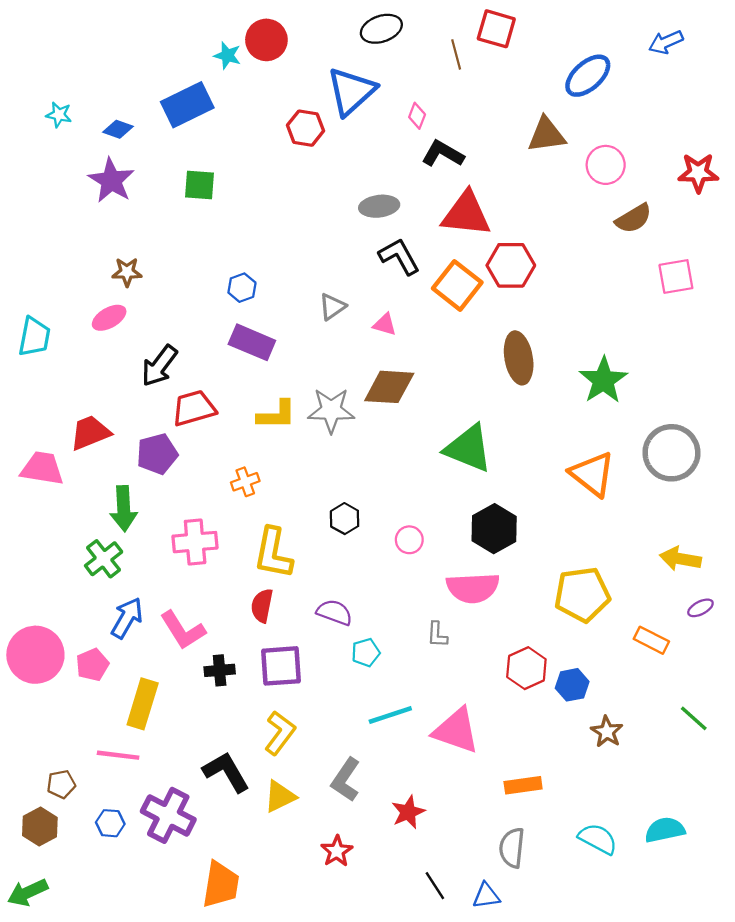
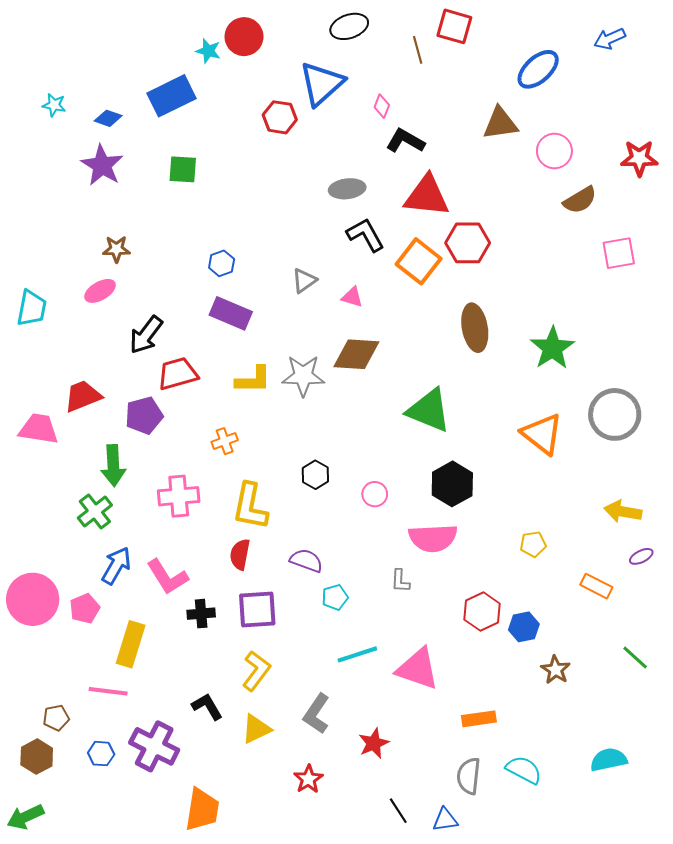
yellow pentagon: (582, 594) -> (533, 544), size x0.5
black L-shape: (226, 772) -> (207, 707), size x0.7
cyan semicircle: (598, 839) -> (524, 770), moved

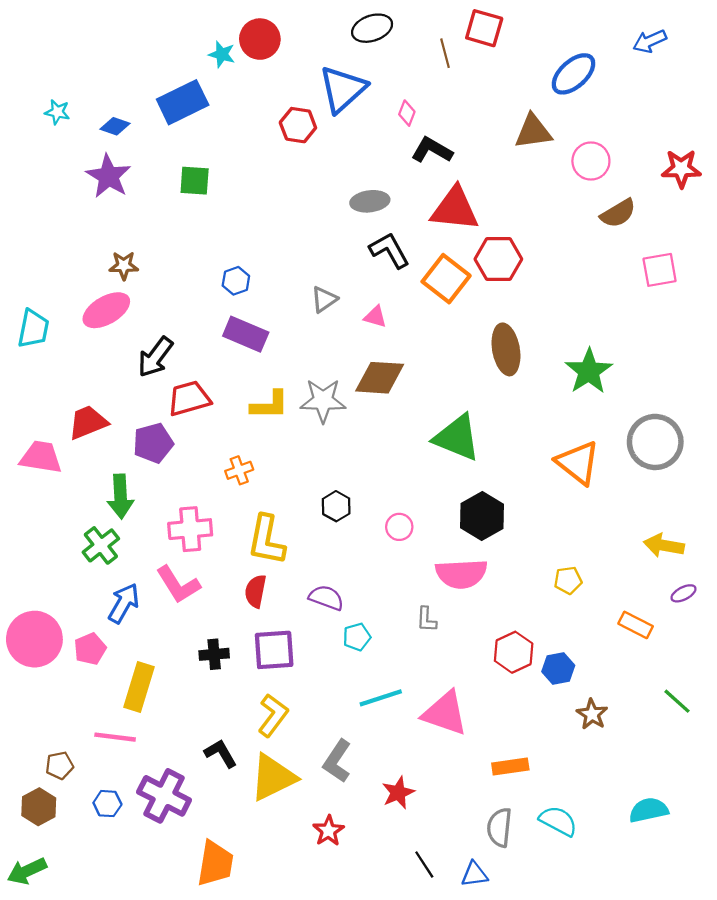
pink ellipse: (100, 291) -> (106, 310), size x1.4
pink L-shape: (167, 577) -> (178, 585), moved
yellow triangle: (256, 729) -> (273, 777), size x1.5

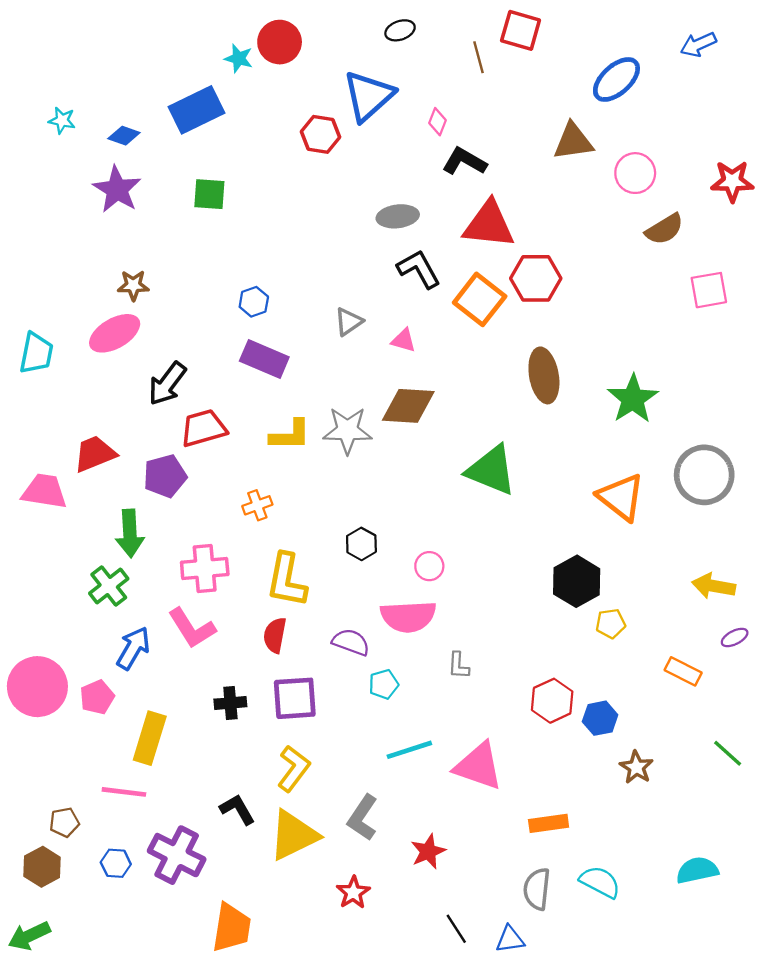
black ellipse: (372, 28) -> (400, 30), size x0.7
black hexagon: (482, 516) -> (577, 581), moved
pink semicircle: (461, 574) -> (408, 616), moved

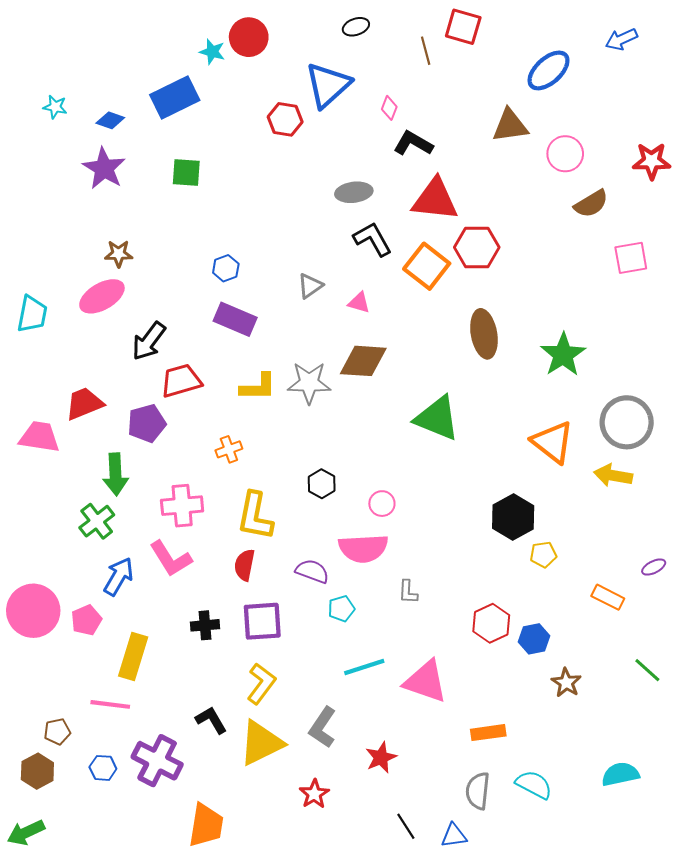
yellow arrow: (714, 586) -> (613, 475), moved

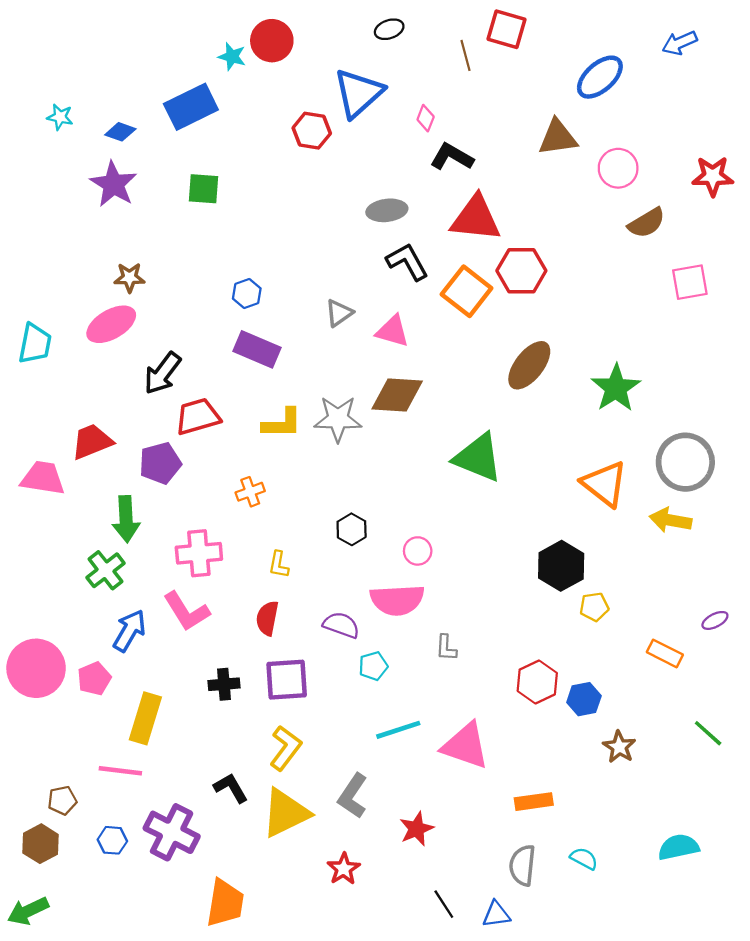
pink triangle: (359, 303) -> (393, 331), size x1.4
brown ellipse: (484, 334) -> (529, 365), turned 48
yellow L-shape: (255, 516) -> (279, 565), size x0.5
cyan semicircle: (534, 785) -> (584, 859), size x0.7

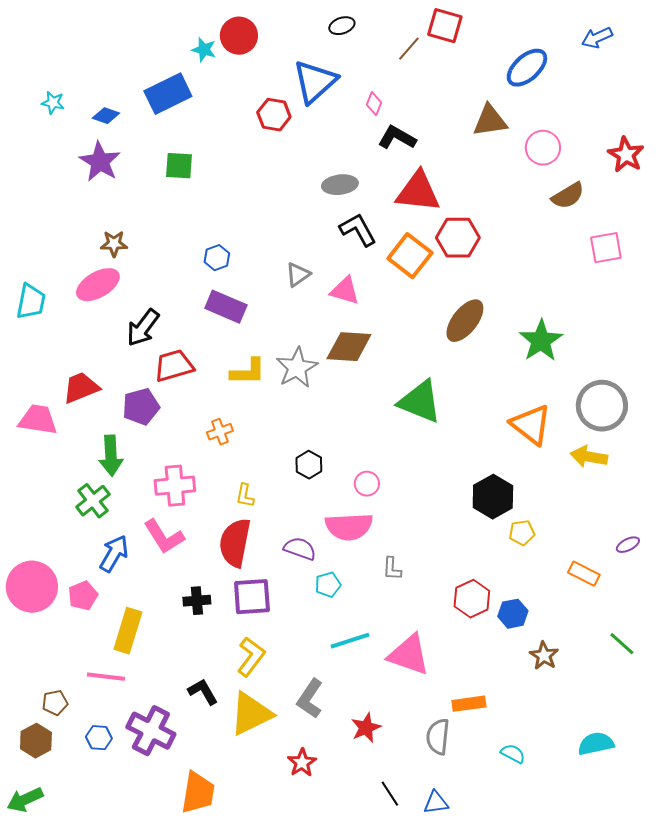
brown line: (465, 55) -> (409, 49), turned 56
red star: (713, 176) -> (626, 155), turned 30
gray star: (338, 419) -> (297, 368), turned -30
red semicircle: (267, 618) -> (235, 543), size x1.6
gray semicircle: (522, 865) -> (438, 737), moved

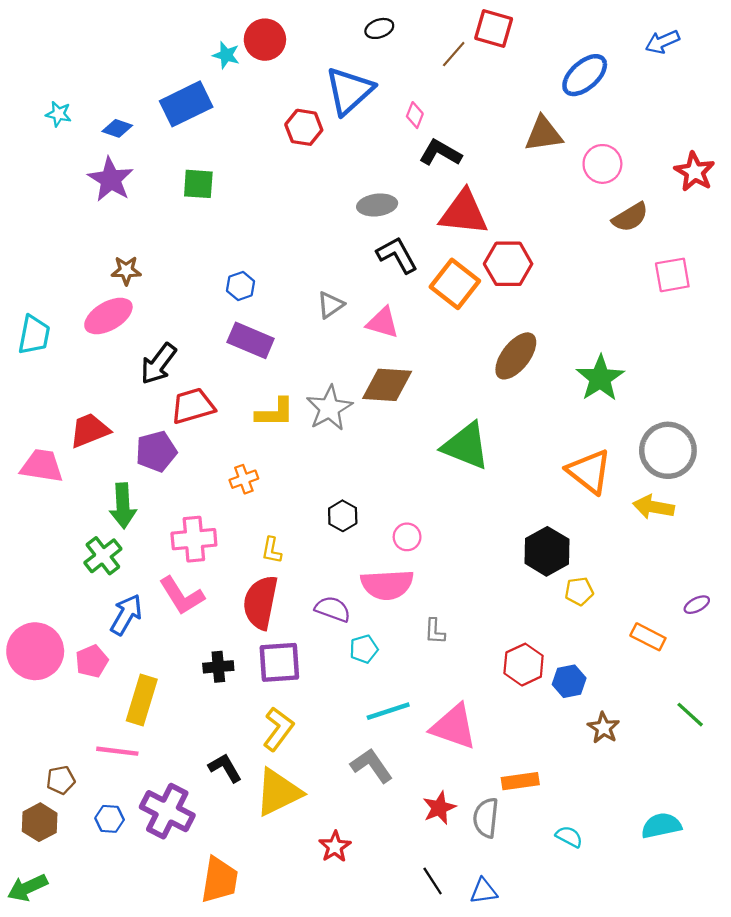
gray L-shape: (310, 699) -> (372, 766), moved, turned 111
red star: (366, 728) -> (439, 808), moved

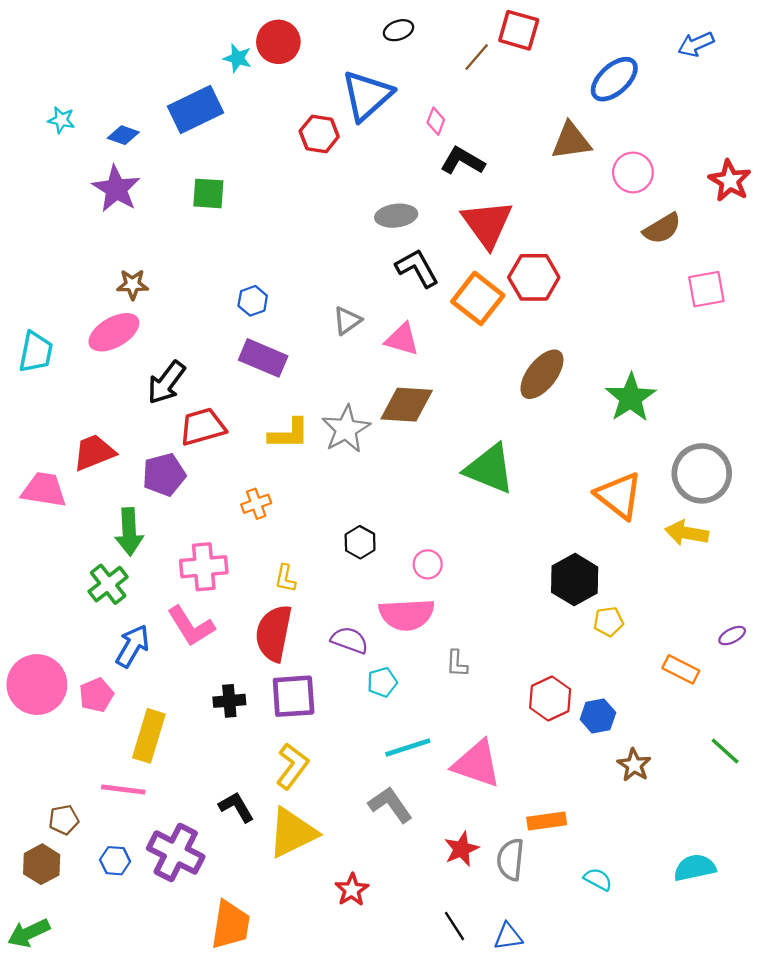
red triangle: (464, 213) -> (487, 224), turned 48

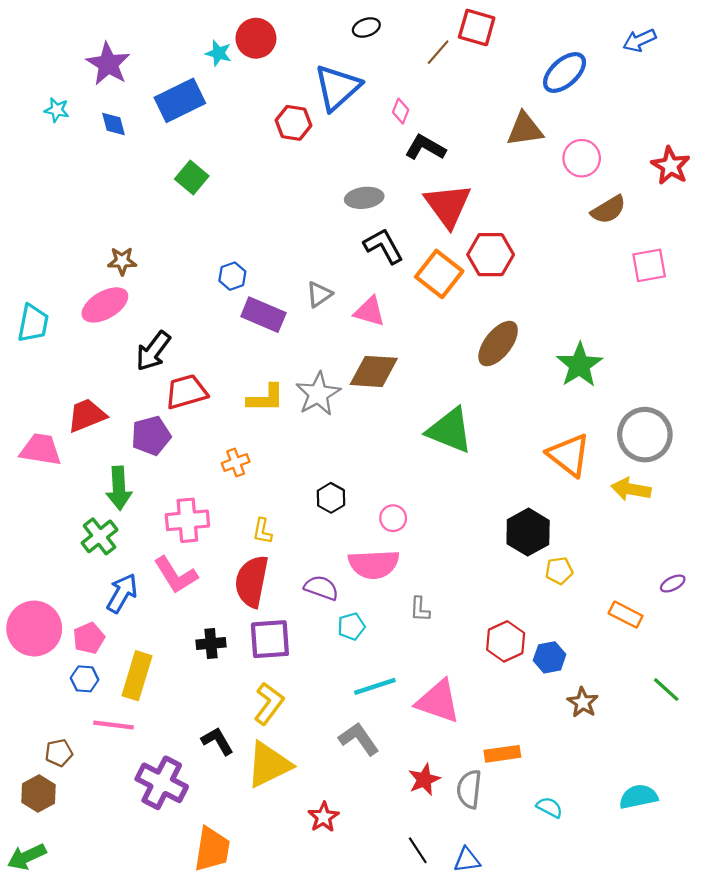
blue diamond: (123, 135) -> (113, 124), turned 56
purple star: (116, 189) -> (108, 64), moved
green square: (208, 193) -> (192, 177), turned 36
purple rectangle: (263, 358) -> (263, 315), moved
blue hexagon: (115, 861) -> (85, 679), moved

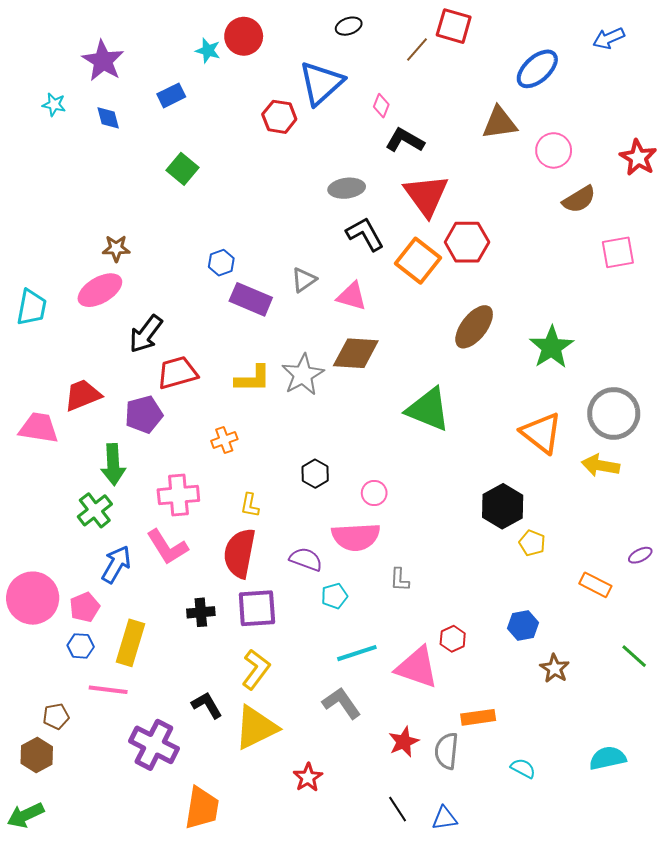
blue rectangle: (180, 100) -> (171, 95), size x0.6
yellow pentagon: (559, 571) -> (532, 543), turned 30
red hexagon: (506, 641) -> (453, 639), moved, size x0.7

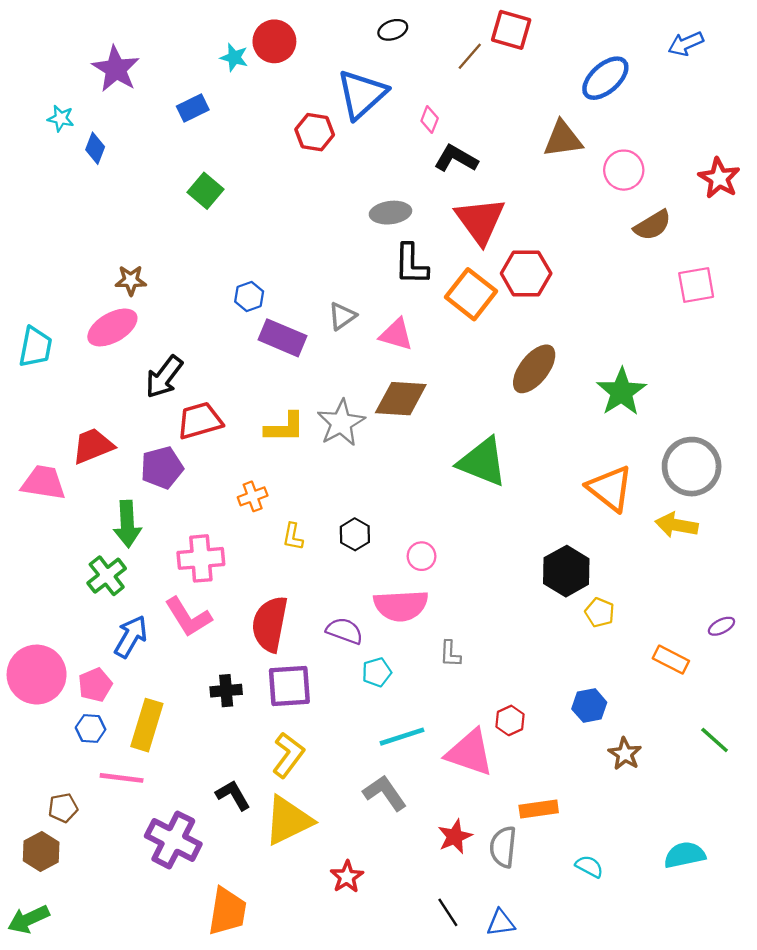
blue diamond: (108, 118) -> (95, 148), moved, turned 36
black L-shape: (365, 234) -> (411, 264), turned -150
yellow L-shape: (250, 505) -> (293, 537), moved

